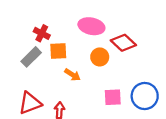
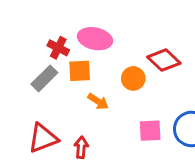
pink ellipse: (91, 26) -> (95, 39), moved

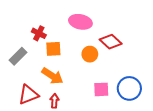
pink ellipse: (95, 39) -> (80, 22), moved
gray rectangle: (44, 78) -> (18, 56), moved
orange arrow: (98, 101) -> (52, 76), moved, size x1.5

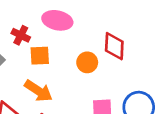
pink ellipse: (80, 22) -> (57, 20), moved
red diamond: (111, 42) -> (114, 46), turned 50

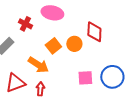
orange square: (40, 56) -> (53, 46), moved, turned -35

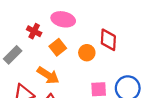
orange square: (53, 46) -> (58, 47), moved

